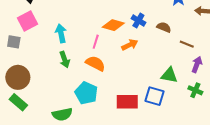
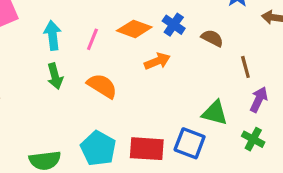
pink line: (96, 42) -> (92, 39), moved
brown line: (187, 44) -> (245, 67), turned 48
cyan pentagon: (86, 93) -> (98, 148), moved

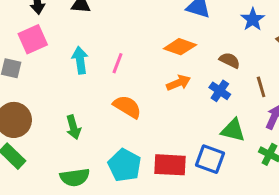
blue cross: (174, 25) -> (220, 91), moved
orange diamond: (134, 29) -> (180, 47), moved
green arrow: (55, 76) -> (73, 127), moved

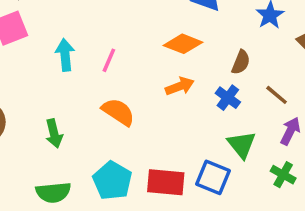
brown semicircle: (230, 60) -> (241, 62), turned 84
brown line: (261, 87) -> (277, 95), turned -36
green triangle: (233, 130) -> (242, 145), turned 35

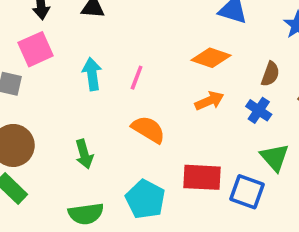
red rectangle: (166, 182) -> (202, 177), moved

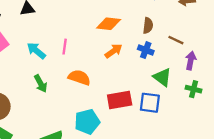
cyan arrow: (92, 74) -> (36, 51), turned -30
green arrow: (84, 154) -> (41, 84), moved
cyan pentagon: (145, 199) -> (87, 122), turned -30

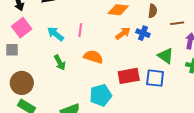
brown line: (176, 40) -> (177, 23), turned -32
blue cross: (146, 50) -> (143, 33), moved

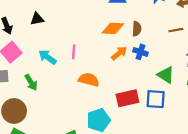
brown semicircle: (153, 11) -> (137, 29), moved
brown line: (177, 23) -> (176, 30), moved
green arrow: (60, 63) -> (31, 82), moved

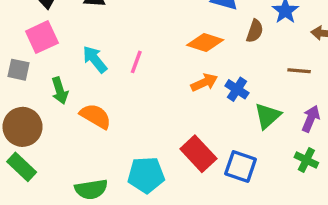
brown semicircle: (137, 29) -> (255, 31), moved
green triangle: (166, 75) -> (268, 116), moved, turned 30
orange semicircle: (89, 80) -> (95, 116), moved
red rectangle: (127, 98) -> (198, 154), turned 45

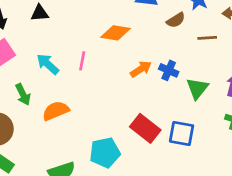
brown semicircle: (255, 31) -> (176, 20), turned 48
orange diamond: (205, 42) -> (115, 33), moved
brown line: (299, 71) -> (207, 38), moved
orange semicircle: (95, 116) -> (56, 111), turned -44

